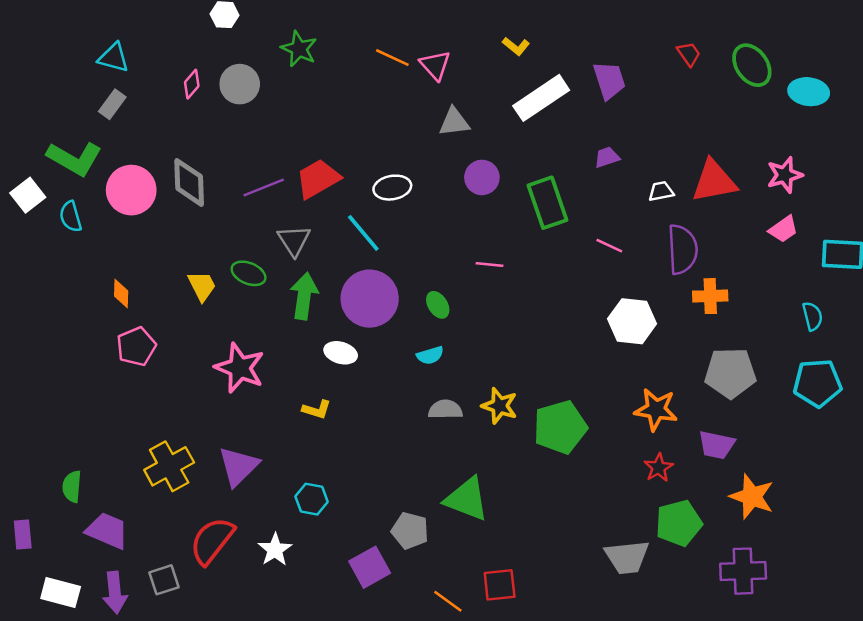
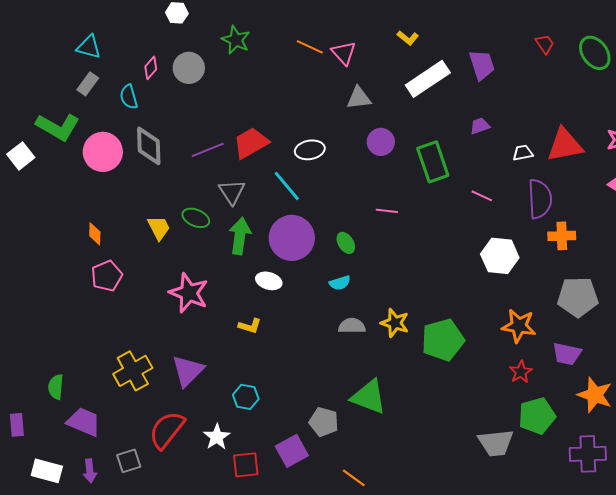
cyan semicircle: (71, 217) -> (129, 97), moved
red square: (500, 585) -> (246, 465), moved
purple arrow: (115, 592) -> (90, 471), size x0.7

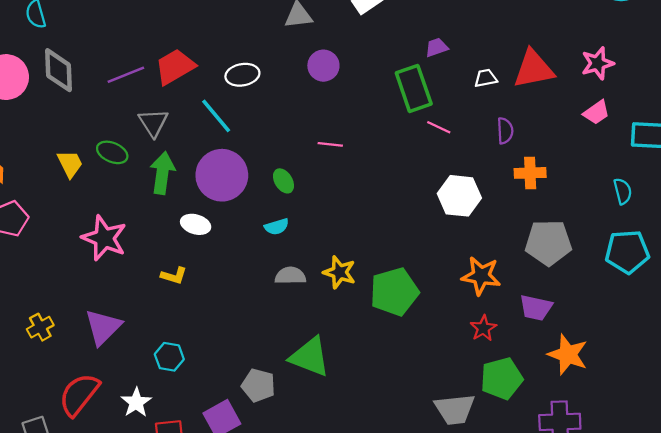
green rectangle: (433, 162) -> (414, 88), moved
purple semicircle: (540, 199) -> (505, 131), size x0.6
yellow cross: (133, 371) -> (40, 327), size x0.6

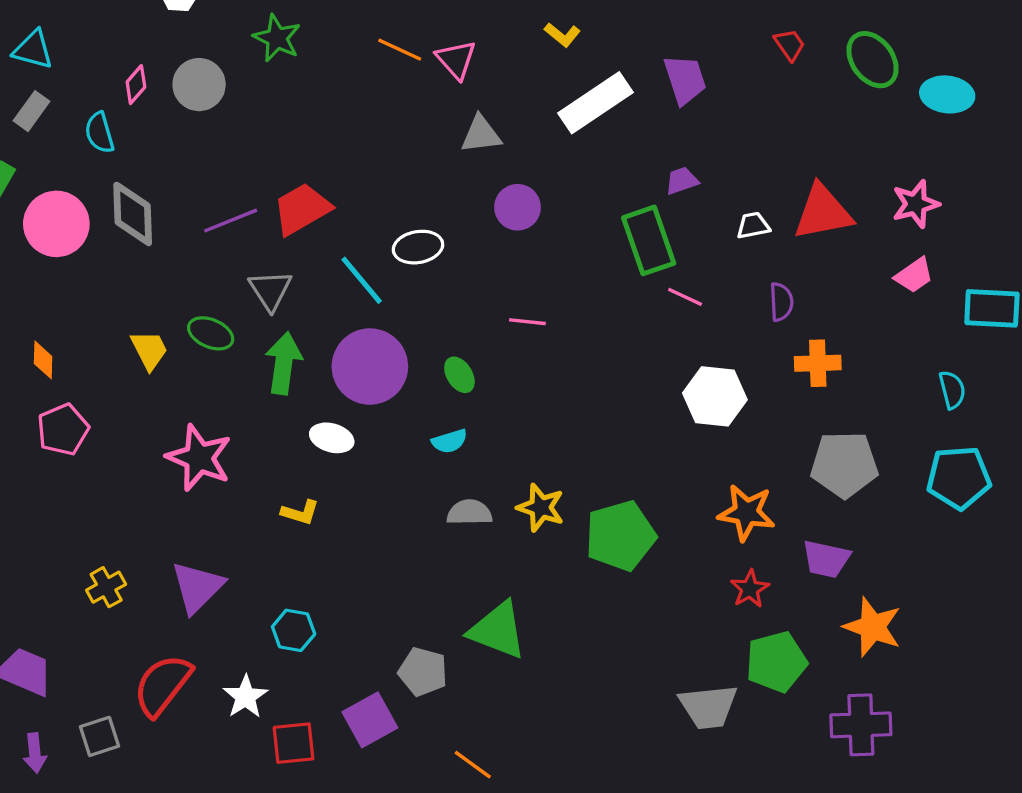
white ellipse: (242, 75) -> (418, 247), moved

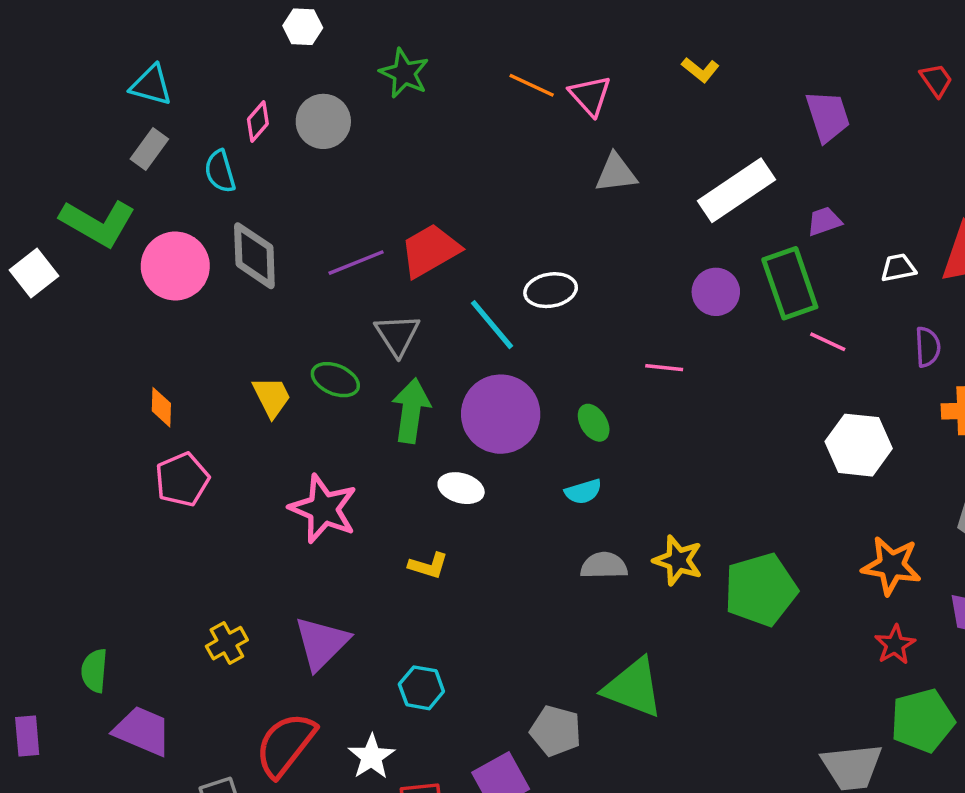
white rectangle: (595, 103) -> (736, 190), moved
purple circle: (518, 207) -> (716, 292), moved

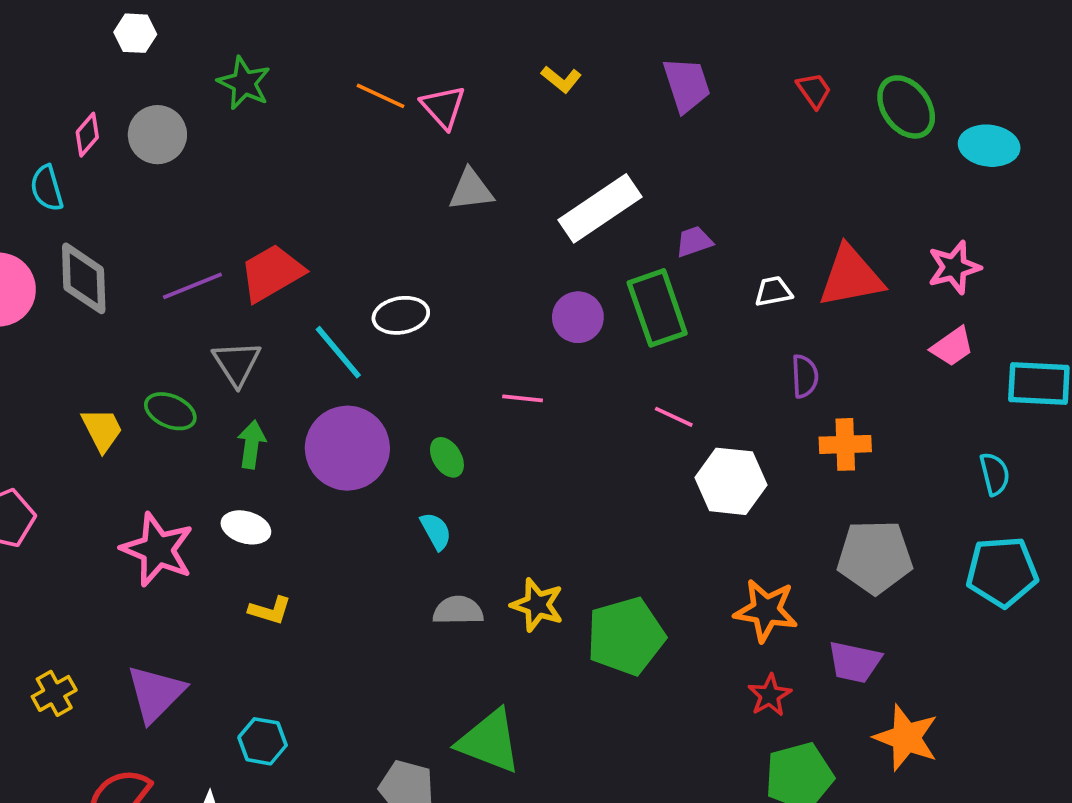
purple trapezoid: (828, 116) -> (687, 85), moved
pink line: (828, 342) -> (674, 417), moved
green arrow: (411, 411) -> (251, 444), size x0.7
white ellipse: (461, 488) -> (246, 527), moved
cyan semicircle: (583, 492) -> (436, 531), turned -102

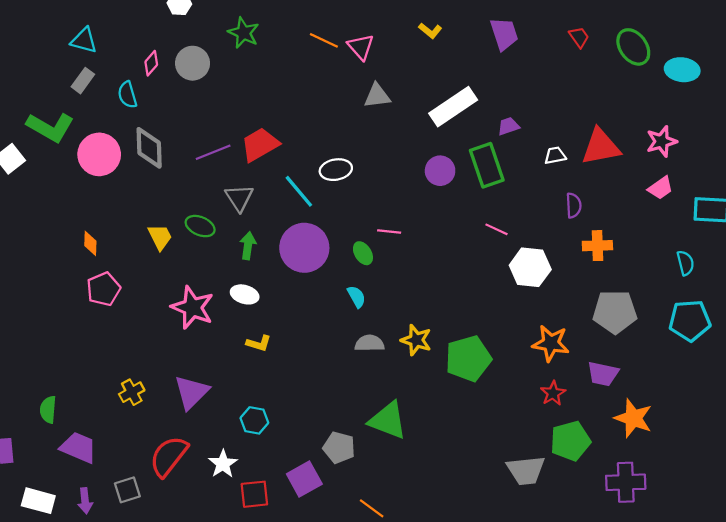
pink line: (523, 398) -> (389, 231), moved

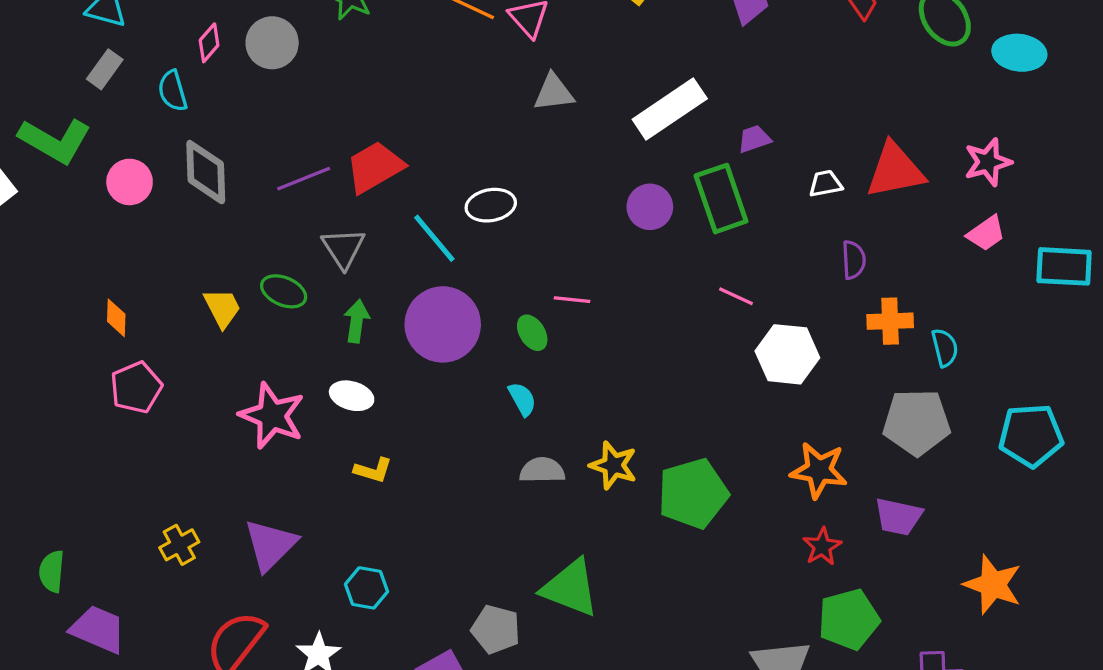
pink circle: (99, 154) -> (130, 182), size x0.7
cyan semicircle: (685, 263) -> (945, 348), moved
orange star: (633, 418) -> (993, 585), moved

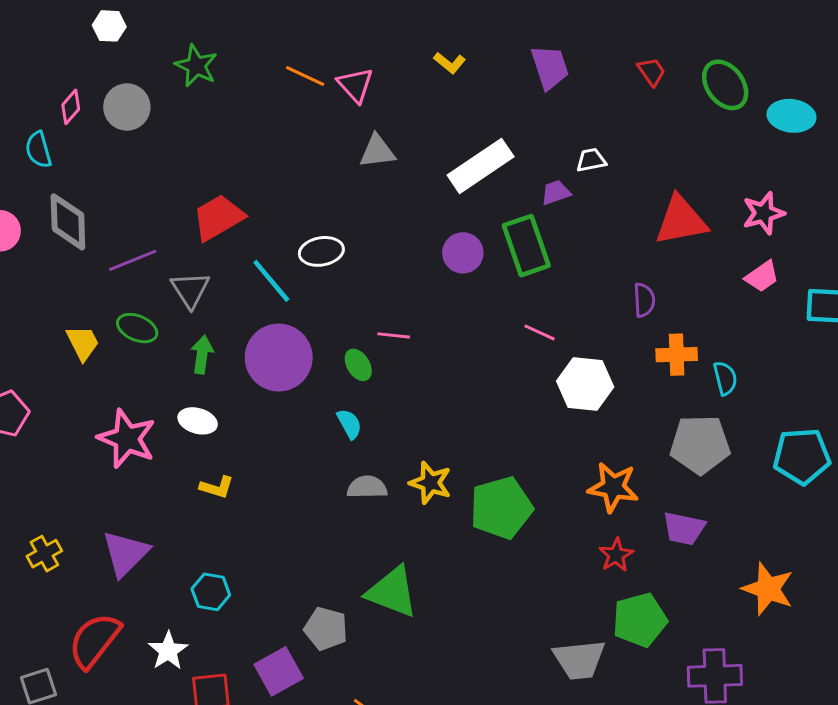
purple line: (304, 179) -> (133, 260), moved
white trapezoid: (825, 184) -> (591, 160), moved

